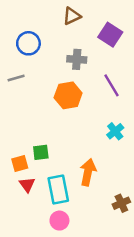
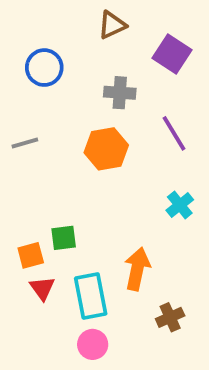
gray line: (16, 78) -> (25, 143), moved
brown cross: (121, 203) -> (170, 317), moved

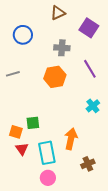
orange square: (31, 255) -> (16, 132), turned 32

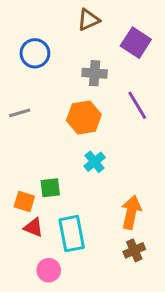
cyan cross: (93, 106) -> (95, 162), moved
orange arrow: (71, 139) -> (131, 212), moved
red triangle: (22, 149) -> (33, 227), turned -32
pink circle: (48, 178) -> (49, 270), moved

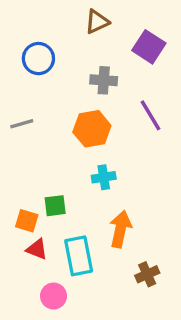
cyan cross: (95, 162) -> (104, 177), turned 30
orange arrow: (131, 212) -> (120, 229), moved

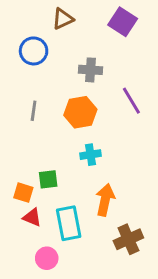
brown triangle: (97, 22) -> (63, 19), moved
purple square: (149, 47) -> (123, 22), moved
gray line: (22, 124) -> (34, 111), moved, turned -66
brown cross: (147, 274) -> (128, 239), size x1.4

